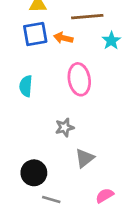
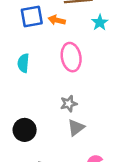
gray star: (65, 127) -> (69, 104), moved
black circle: (34, 173) -> (25, 130), moved

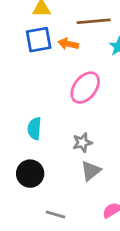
pink ellipse: (71, 57) -> (85, 88), turned 48
cyan semicircle: (23, 63) -> (34, 128), moved

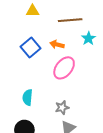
blue square: (39, 40) -> (31, 48), moved, turned -30
orange arrow: (68, 44) -> (57, 45), moved

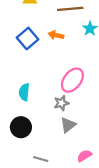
pink ellipse: (64, 68) -> (72, 80), moved

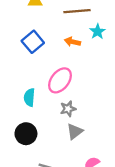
orange arrow: (56, 35) -> (72, 42), moved
pink ellipse: (72, 80) -> (60, 80), moved

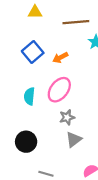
orange arrow: (72, 42) -> (60, 58), moved, turned -40
cyan semicircle: (29, 97) -> (29, 96), moved

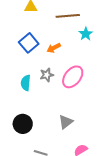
pink ellipse: (59, 90) -> (73, 77), moved
gray star: (67, 117) -> (47, 75), moved

